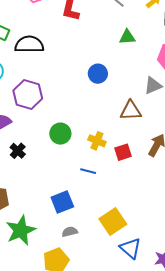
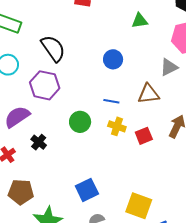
black semicircle: (29, 44) -> (53, 48), moved, turned 60
blue line: (88, 171) -> (111, 101), moved
yellow square: (113, 222) -> (139, 206), turned -32

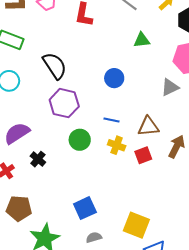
purple hexagon: (45, 85) -> (64, 103), moved
brown triangle: (148, 94) -> (148, 126), moved

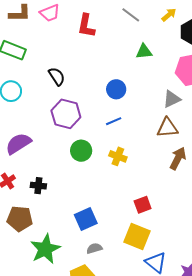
black semicircle: (55, 66) -> (57, 76), size x0.7
blue line: (112, 120) -> (114, 121), moved, turned -35
brown triangle: (148, 126) -> (167, 128), moved
red square: (143, 155) -> (143, 205), moved
black cross: (38, 159) -> (38, 186), moved, turned -35

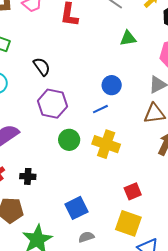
blue circle: (116, 89) -> (112, 85), moved
yellow cross: (118, 156) -> (106, 144), size x1.5

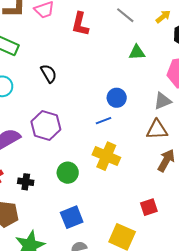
purple hexagon: (52, 104) -> (46, 125), moved
green circle: (69, 140) -> (68, 173), moved
red square: (133, 191) -> (149, 207), moved

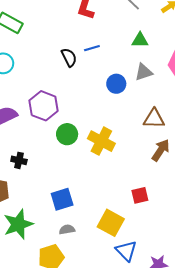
black semicircle: (49, 73) -> (69, 57), moved
gray triangle: (163, 101) -> (144, 72), moved
blue line: (104, 121) -> (92, 48), moved
green circle: (68, 173) -> (67, 134), moved

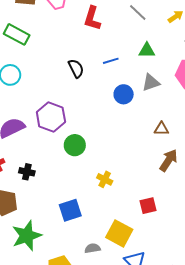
blue line: (92, 48) -> (111, 61), moved
brown triangle: (154, 119) -> (161, 129), size x0.7
yellow cross: (101, 141) -> (105, 179), moved, size x0.6
gray semicircle: (67, 230) -> (92, 248), moved

